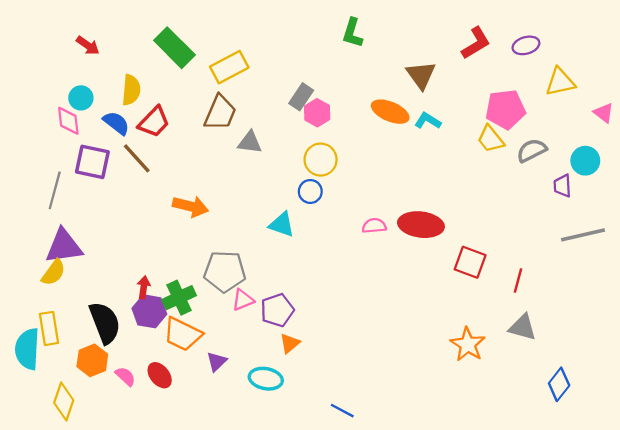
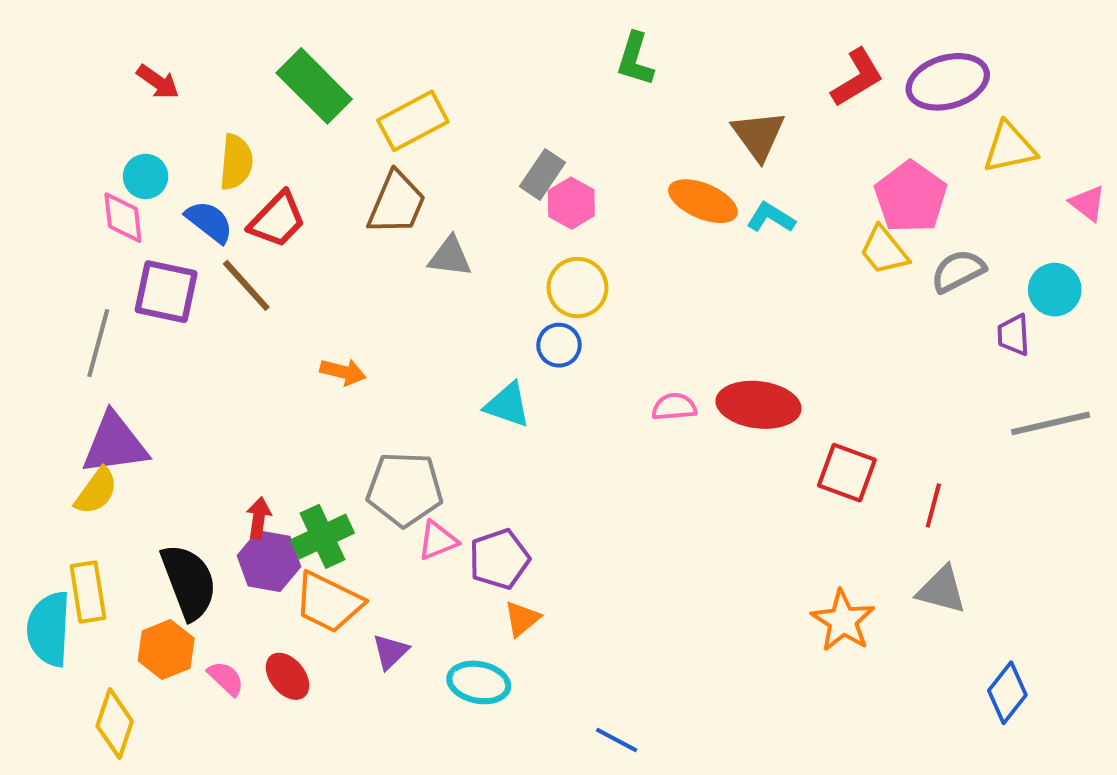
purple ellipse: (526, 45) -> (948, 82), size x1.6
pink pentagon: (505, 109) -> (911, 197), turned -30
orange arrow: (190, 206) -> (343, 372), size x0.7

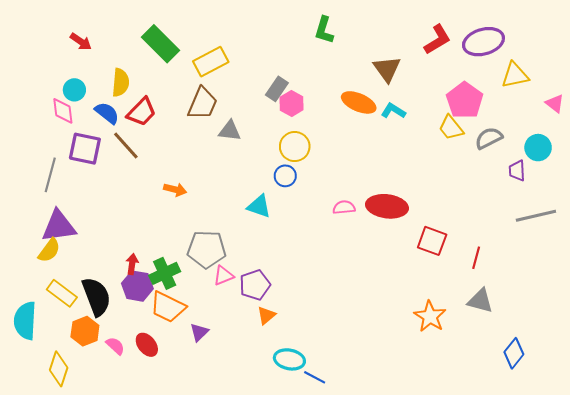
yellow rectangle: (88, 592) -> (62, 293), moved, turned -44
cyan ellipse: (479, 682) -> (289, 359), moved

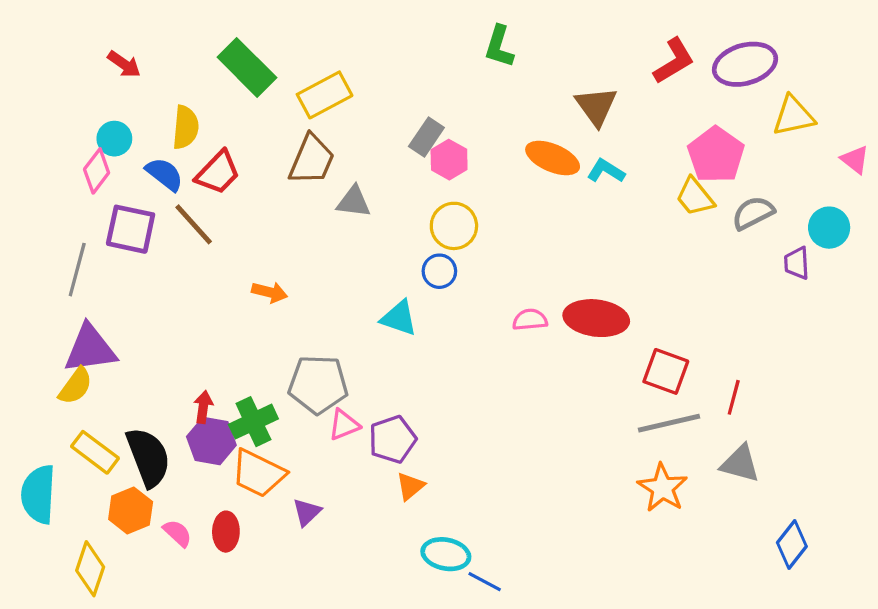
pink diamond: (63, 111) -> (97, 171), turned 44
gray line: (536, 216) -> (669, 423), moved
red ellipse: (147, 345) -> (226, 532), turned 40

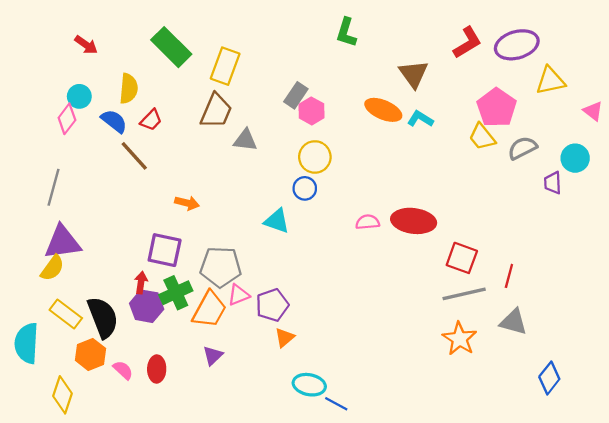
yellow rectangle: (325, 95) -> (225, 66), turned -42
red trapezoid: (218, 173) -> (151, 120), size x0.7
purple square: (131, 229) -> (165, 250), moved
orange trapezoid: (258, 473) -> (209, 310), moved, turned -87

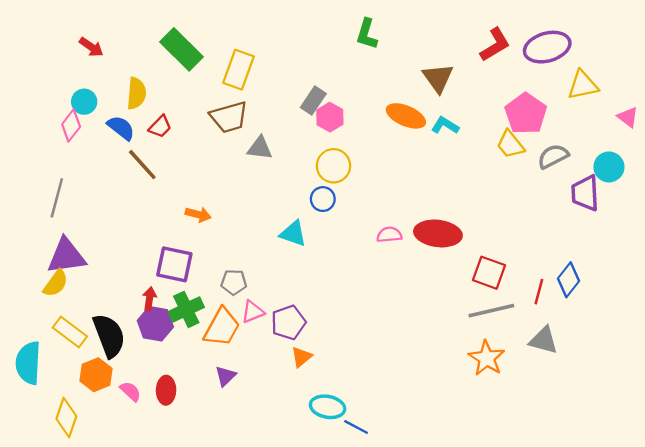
brown trapezoid: (216, 111) -> (229, 117), turned 51
purple trapezoid: (553, 183) -> (585, 193), size x1.5
gray pentagon: (221, 267) -> (234, 282), size x0.6
blue diamond: (549, 378) -> (569, 280), moved

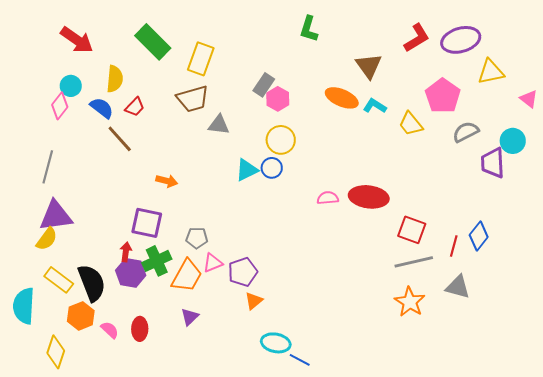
red arrow: (91, 47) -> (77, 40), size x1.6
yellow trapezoid: (510, 144) -> (411, 124), moved
cyan triangle: (293, 233) -> (247, 170), moved, turned -45

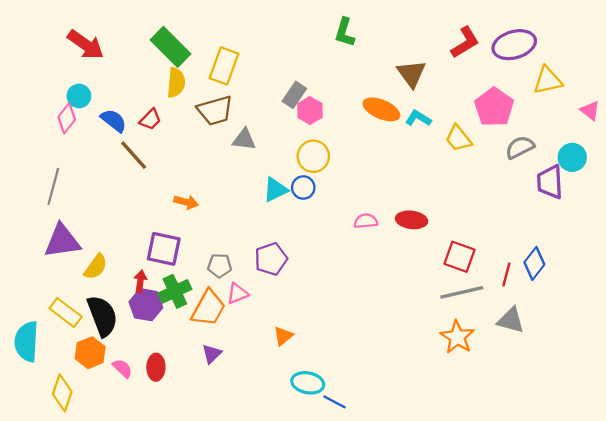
yellow semicircle: (115, 79) -> (176, 83), moved
red ellipse: (369, 197) -> (412, 220), size x0.7
yellow semicircle: (47, 239) -> (96, 267), moved
purple pentagon: (243, 272) -> (271, 259), moved

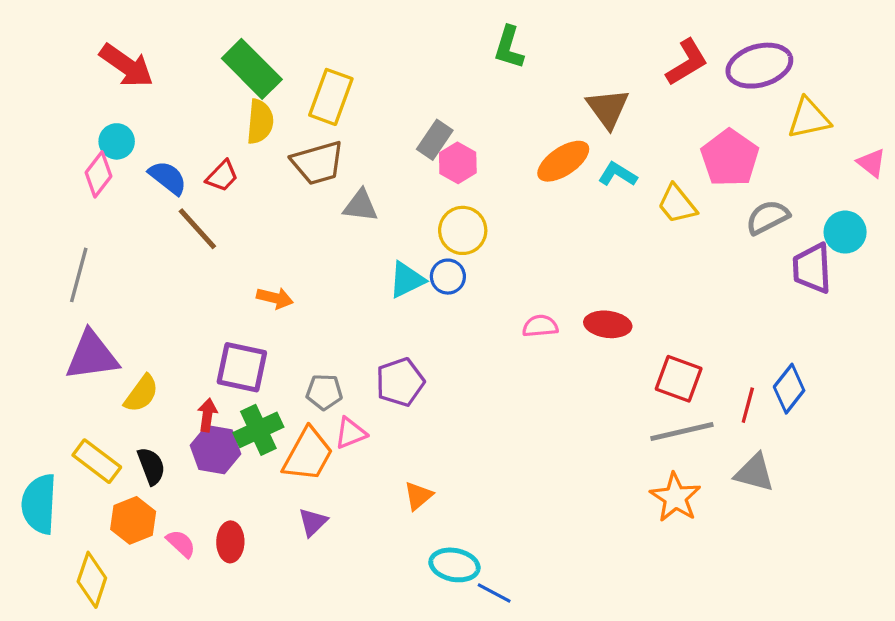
orange ellipse: (381, 109) -> (563, 161), turned -57
black semicircle: (102, 316) -> (151, 466), size x0.6

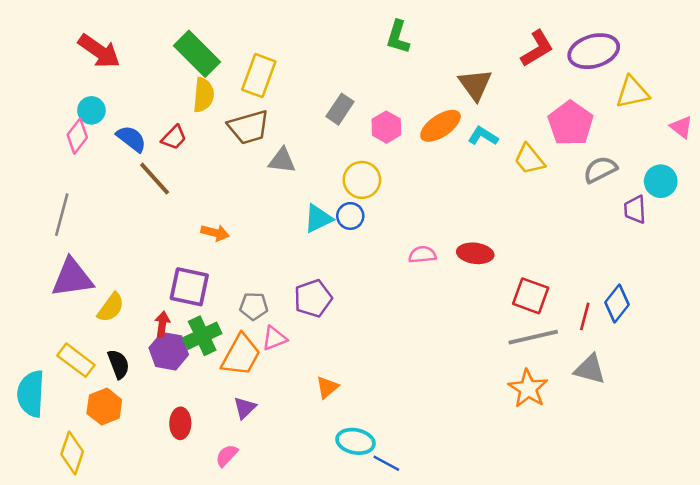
pink hexagon: (458, 163) -> (386, 127), moved
purple trapezoid: (812, 268) -> (635, 210), size x0.7
pink semicircle: (181, 544) -> (227, 456), moved, turned -90

